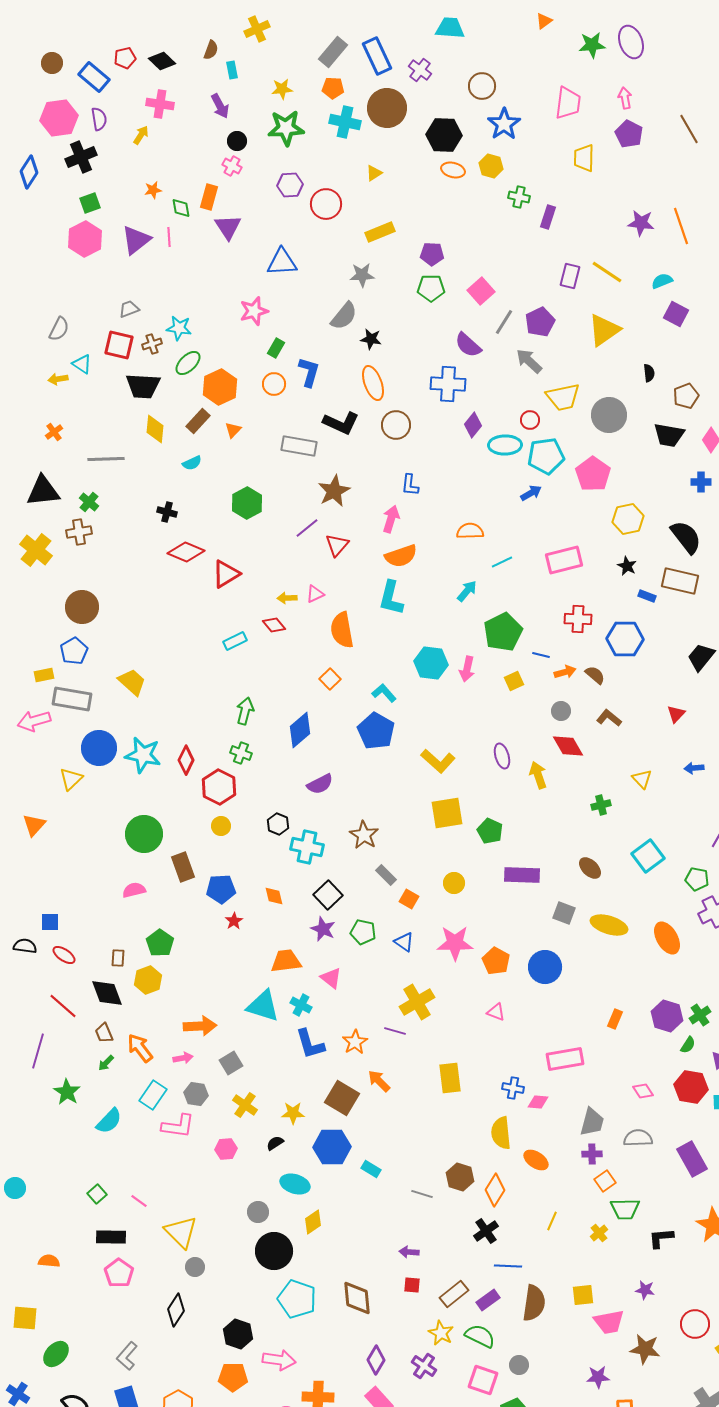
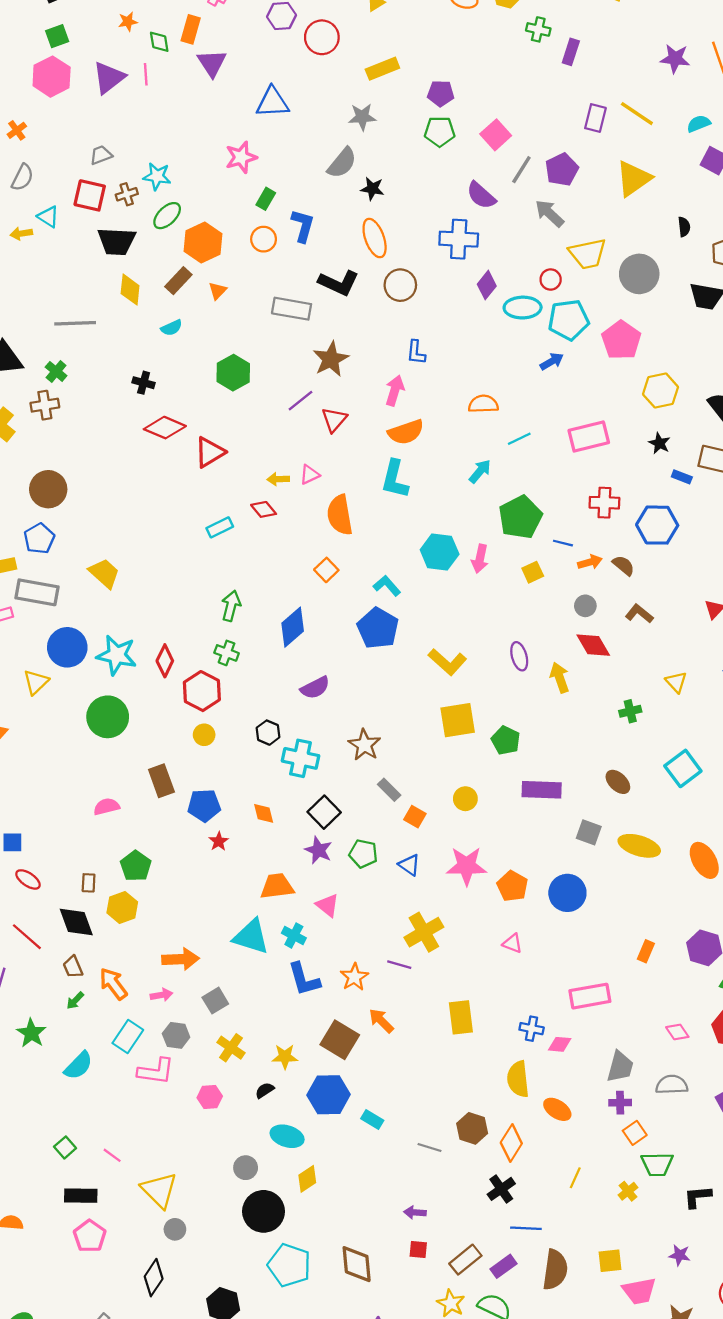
orange cross: (54, 432) -> (17, 130), moved
green circle: (144, 834) -> (108, 717), moved

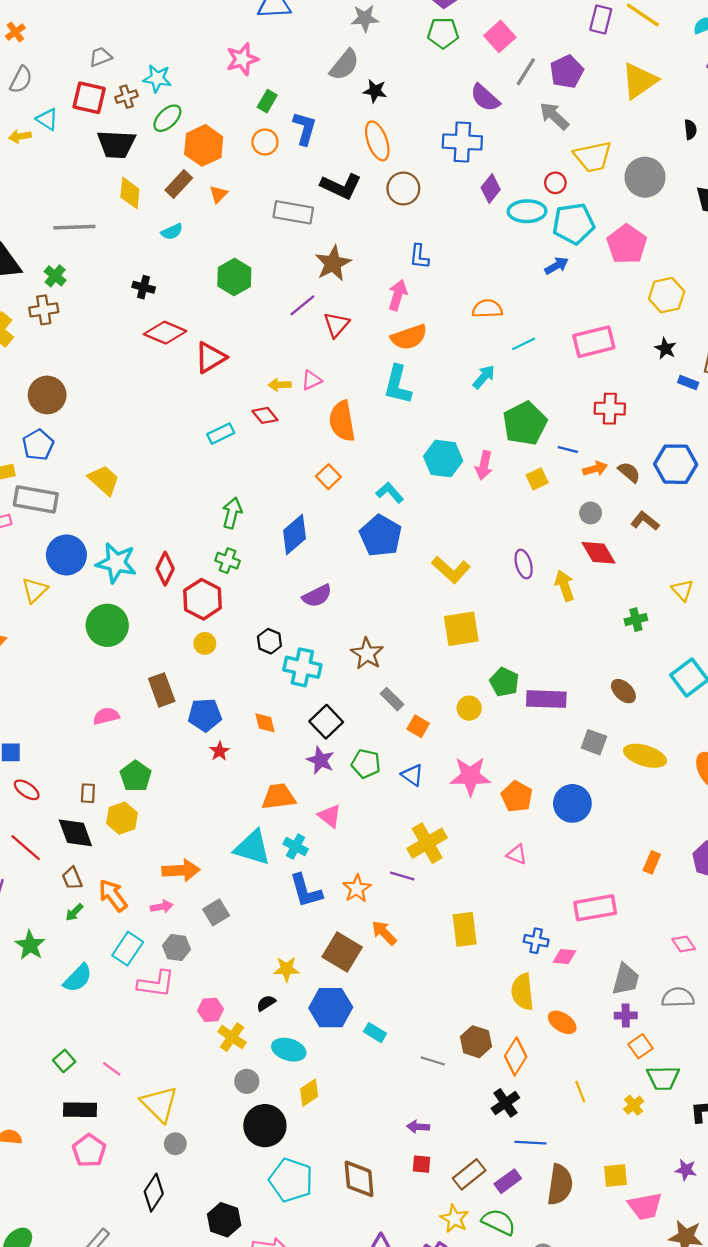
blue hexagon: (657, 525) -> (676, 464), moved
green pentagon: (506, 740) -> (504, 682), moved
yellow cross: (231, 1048) -> (232, 1037), moved
yellow line: (575, 1178) -> (580, 1092), turned -45

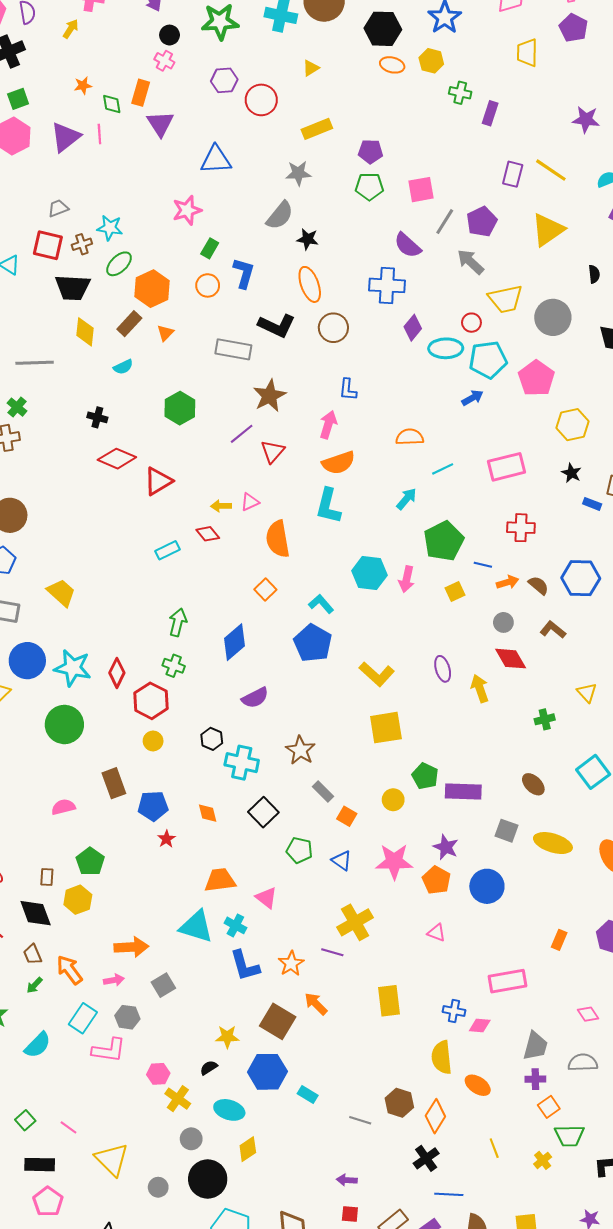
pink square: (500, 36) -> (421, 190), turned 32
purple star: (321, 760) -> (446, 847), moved
gray circle: (175, 1144) -> (158, 1187), moved

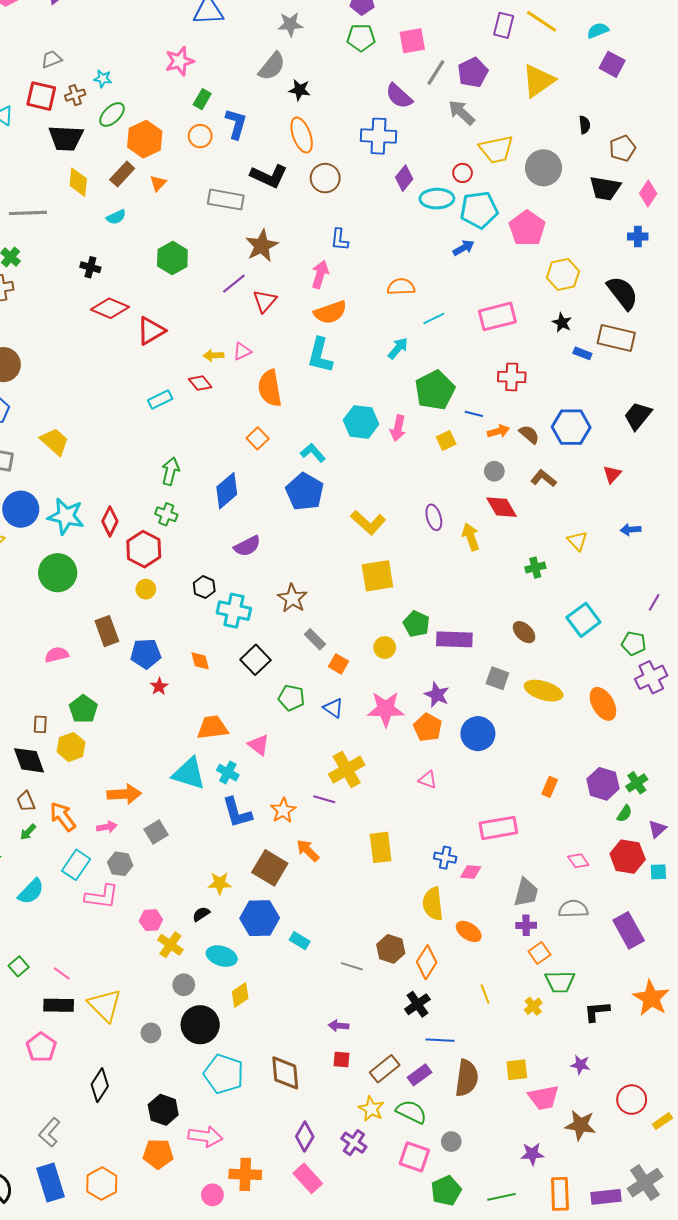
cyan star: (110, 228) -> (103, 79), size x0.7
black rectangle: (40, 1165) -> (59, 1005), moved

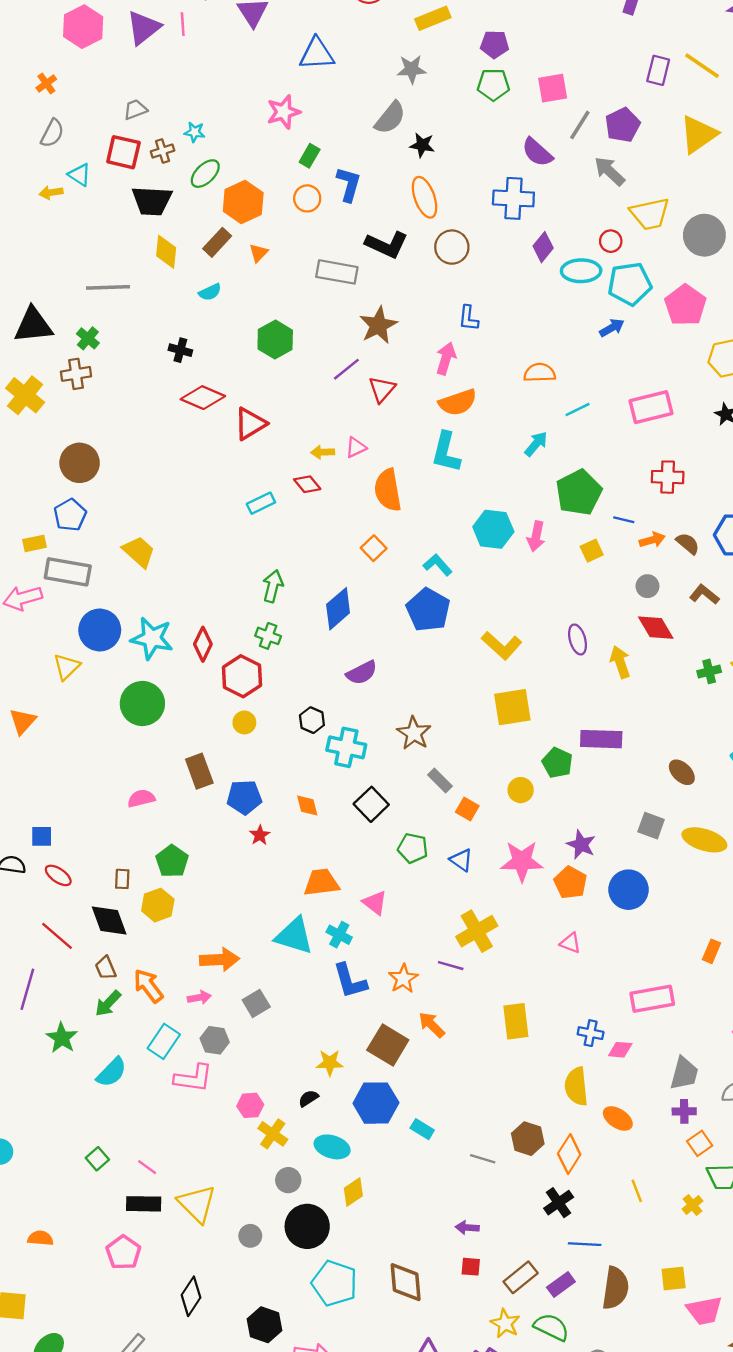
green cross: (535, 568) -> (709, 671), moved
purple rectangle: (454, 639) -> (601, 739), moved
green arrow: (28, 832) -> (108, 1003), size x1.4

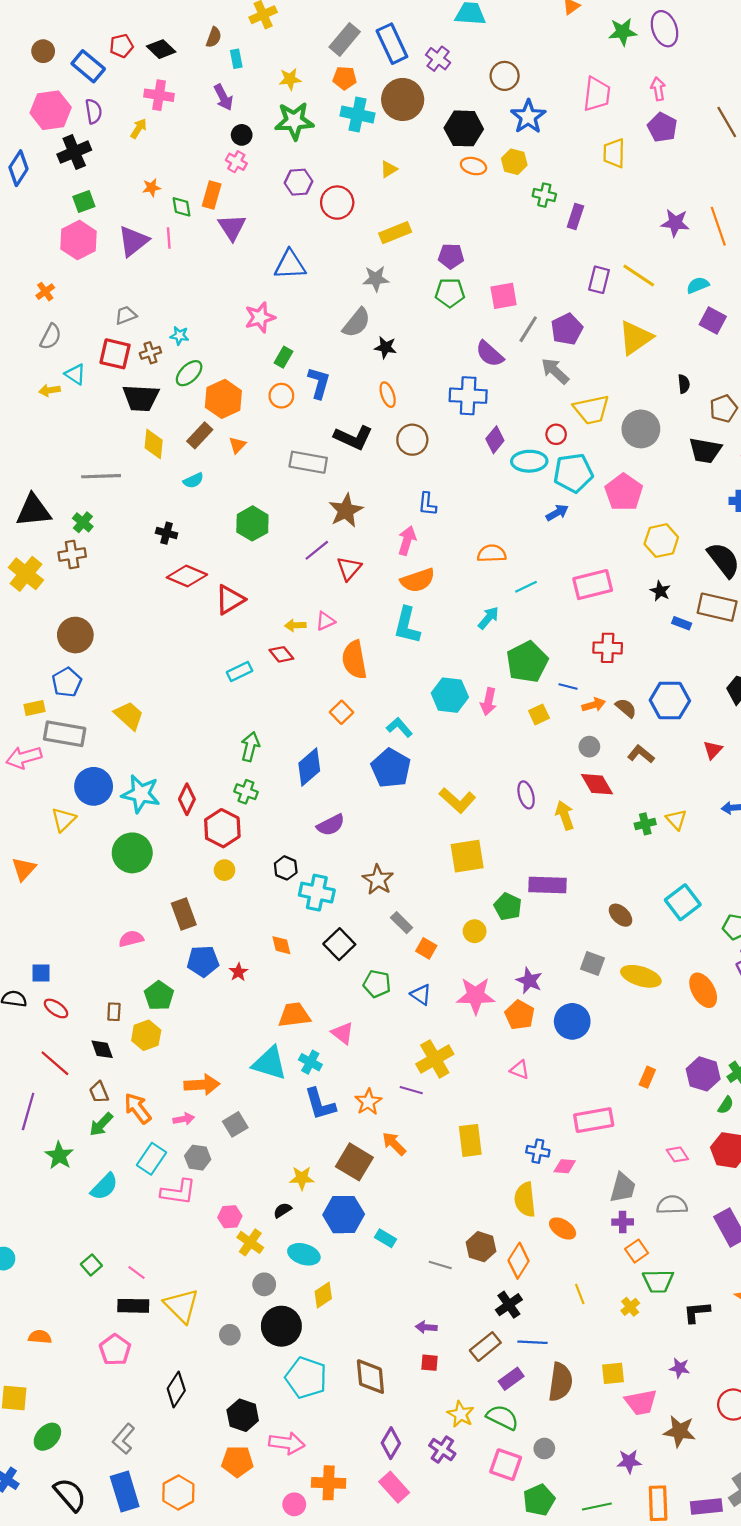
orange ellipse: (425, 197) -> (388, 395), size x0.7
blue pentagon: (244, 797) -> (203, 961), moved
black diamond: (109, 920) -> (102, 1049), size x0.7
brown rectangle: (521, 1277) -> (485, 1347), moved

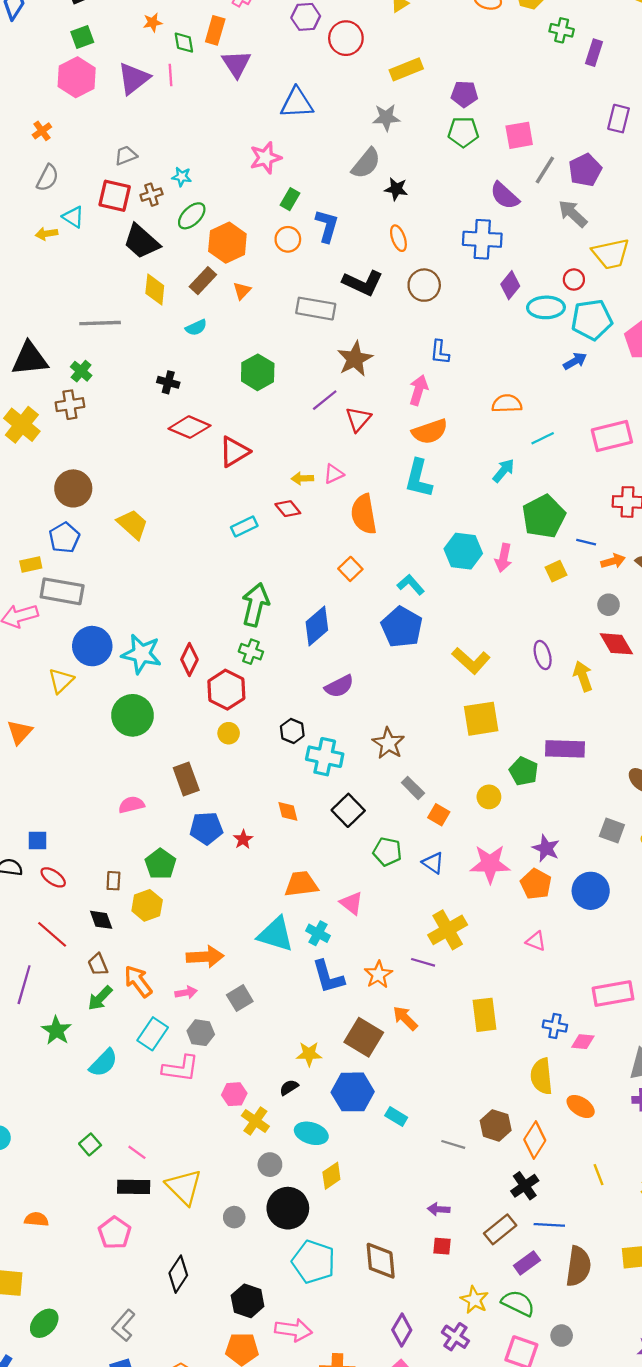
black trapezoid: (141, 398) -> (141, 242), turned 39
yellow trapezoid: (129, 716) -> (132, 524), moved
green arrow: (250, 747) -> (255, 605), size x1.4

